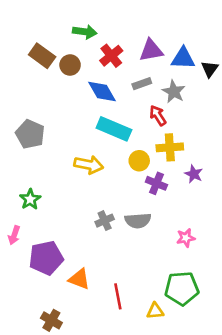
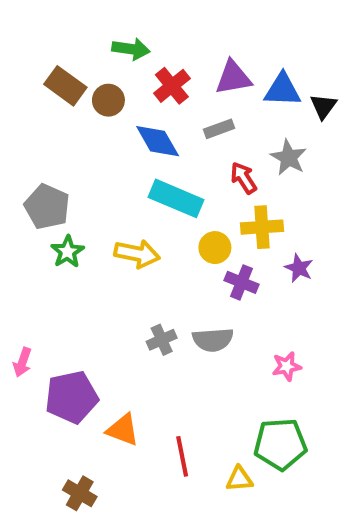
gray star: (174, 92) -> (289, 157), moved
green star: (30, 199) -> (67, 252), moved

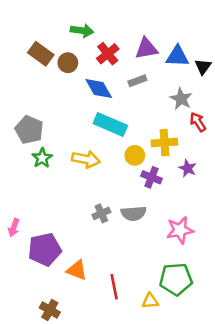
red arrow: (244, 178) -> (198, 122), moved
pink star: (287, 366) -> (180, 230), size x1.5

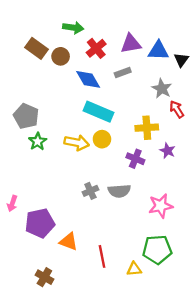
yellow circle: (135, 155) -> (102, 139), moved

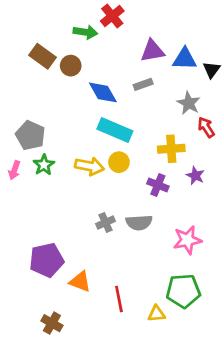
red cross: (96, 48) -> (112, 16), moved
pink arrow: (12, 204) -> (14, 170), moved

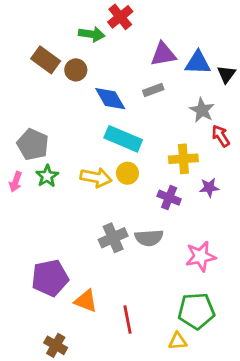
purple star: (195, 176) -> (209, 188), turned -30
gray cross: (106, 223) -> (113, 238), size x1.4
yellow triangle: (157, 314) -> (178, 341), moved

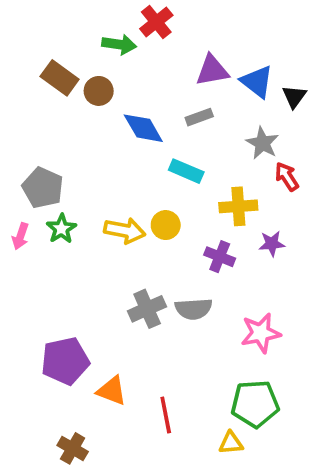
blue triangle: (198, 63) -> (257, 82), turned 36
cyan rectangle: (123, 139) -> (186, 171), moved, size x0.7

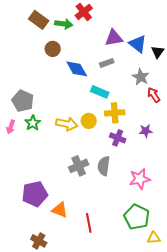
brown rectangle: (60, 78) -> (39, 20), moved
yellow cross: (238, 206) -> (115, 113), moved
gray semicircle: (194, 309) -> (104, 166), turned 102
green pentagon: (255, 404) -> (137, 217), turned 30
yellow triangle: (231, 443) -> (154, 238), moved

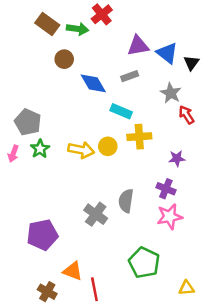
purple cross: (118, 138) -> (166, 189), moved
gray cross: (79, 166) -> (96, 214), moved, turned -30
orange triangle: (60, 210) -> (73, 271), moved
green pentagon: (137, 217) -> (144, 263), moved
red line: (89, 223) -> (94, 289), moved

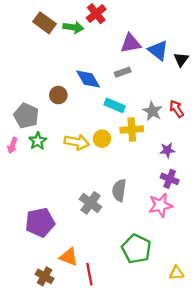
brown circle: (64, 59) -> (58, 95), moved
gray star: (171, 93) -> (152, 111), moved
purple cross: (166, 189) -> (170, 179), moved

